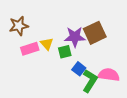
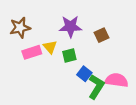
brown square: (95, 33) -> (102, 35), size x0.6
purple star: (75, 37) -> (70, 27), moved

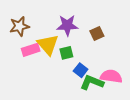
yellow triangle: (50, 47) -> (48, 45), size x1.6
green L-shape: (96, 87) -> (92, 82), turned -100

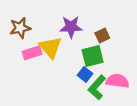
green square: (66, 53) -> (93, 56), moved, size x1.5
green L-shape: (92, 82) -> (97, 87), turned -70

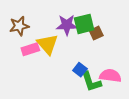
green square: (93, 56) -> (84, 24), moved
green L-shape: (97, 87) -> (91, 82), turned -60

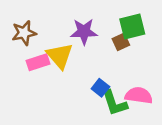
green square: (84, 24) -> (132, 27), moved

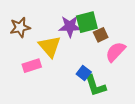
green square: (132, 27) -> (87, 22), moved
pink rectangle: (38, 62) -> (32, 66), moved
pink semicircle: (139, 95) -> (116, 52), moved, turned -55

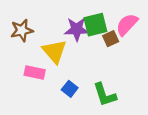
pink semicircle: (116, 52) -> (127, 25), moved
pink rectangle: (32, 66) -> (35, 72), turned 30
blue square: (84, 73) -> (70, 89), moved

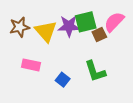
yellow triangle: (54, 51) -> (46, 31), moved
green L-shape: (105, 95) -> (95, 71), moved

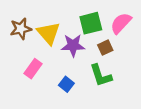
purple star: (69, 26) -> (73, 45), moved
brown square: (99, 34) -> (105, 48), moved
pink rectangle: (31, 65) -> (33, 69), turned -66

